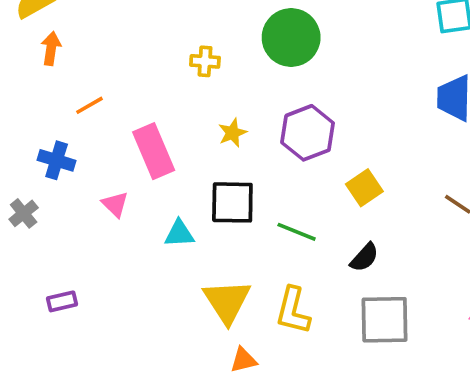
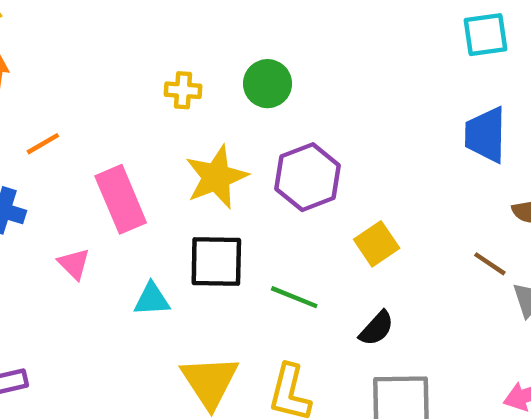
green circle: (291, 38) -> (268, 84), moved, size x0.7
yellow star: (232, 133) -> (216, 177), size x1.8

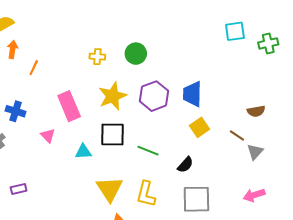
blue trapezoid: (486, 135) -> (192, 94), moved
orange line: (43, 144) -> (34, 68), moved, turned -35
yellow square: (377, 244) -> (200, 127), moved

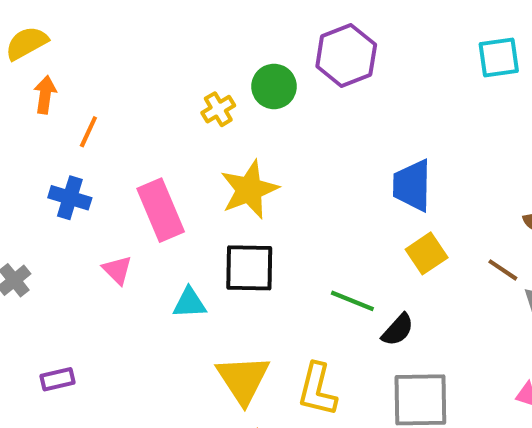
green circle: (136, 54) -> (274, 86), moved
yellow cross: (97, 57) -> (218, 109), turned -35
purple hexagon: (154, 96) -> (346, 56), moved
blue cross: (16, 111) -> (70, 198), moved
green line: (148, 151) -> (352, 301), moved

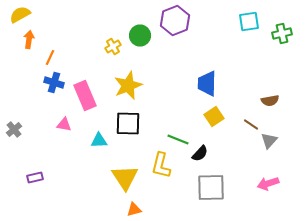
blue cross: (70, 198) -> (54, 82), moved
pink triangle: (117, 270) -> (64, 124), turned -35
yellow L-shape: (317, 390) -> (161, 166), moved

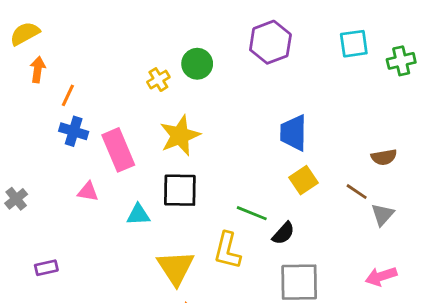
purple hexagon: (175, 20) -> (270, 42), moved

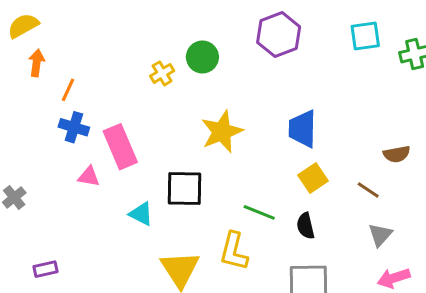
yellow star: (180, 136) -> (222, 132), moved
pink triangle: (88, 192) -> (89, 177), moved
cyan triangle: (138, 215) -> (141, 214), turned 30
gray triangle: (383, 215) -> (380, 235), moved
black semicircle: (283, 233) -> (305, 226), moved, turned 125

